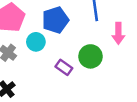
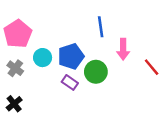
blue pentagon: (55, 20) -> (71, 56), moved

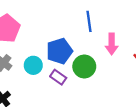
cyan circle: (43, 58) -> (33, 65), moved

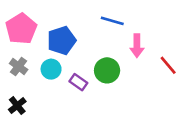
blue line: (89, 21) -> (112, 21), turned -66
blue pentagon: (59, 51) -> (61, 40), moved

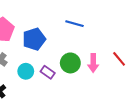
pink arrow: (137, 46) -> (93, 63), moved
cyan circle: (51, 69) -> (26, 71), moved

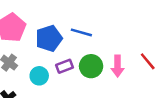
blue line: (74, 24) -> (81, 32), moved
purple rectangle: (48, 72) -> (64, 66), moved, turned -56

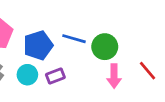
green circle: (91, 66) -> (105, 47), moved
cyan circle: (39, 76) -> (27, 75), moved

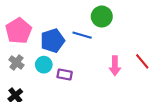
green circle: (105, 47) -> (102, 17), moved
purple rectangle: (55, 76) -> (65, 75), moved, turned 32

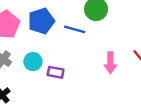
blue pentagon: (53, 41) -> (41, 21), moved

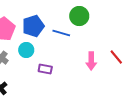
cyan circle: (33, 62) -> (26, 50), moved

